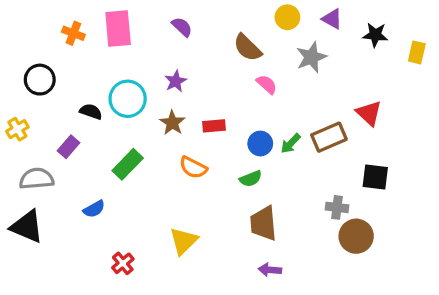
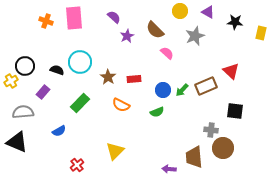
black circle: (40, 80) -> (25, 66), moved
purple star: (176, 81) -> (127, 36), moved
brown trapezoid: (263, 223) -> (194, 157), moved

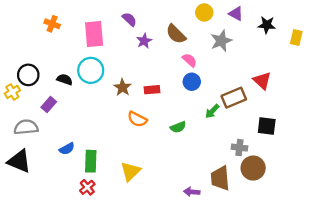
pink rectangle: (74, 18) -> (94, 34), moved
blue circle: (163, 90) -> (192, 82), moved
green arrow: (182, 90) -> (212, 111), moved
green rectangle: (80, 103) -> (91, 161), moved, turned -42

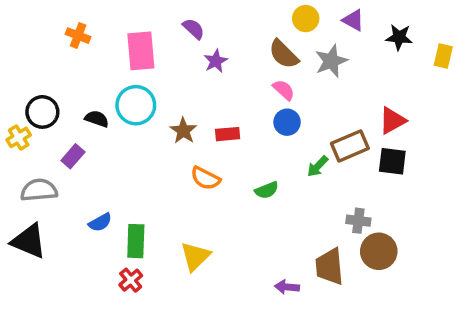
brown semicircle: (176, 34) -> (284, 54), moved
red triangle: (262, 81) -> (392, 120), turned 48
black square: (267, 126) -> (392, 161), moved

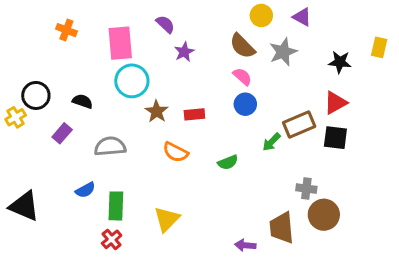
black star: (399, 37) -> (340, 62), moved
cyan circle: (136, 105) -> (132, 81), moved
gray semicircle: (39, 190) -> (110, 146), moved

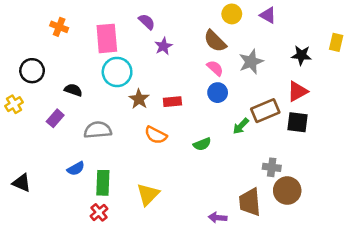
gray star: (283, 52) -> (251, 62), moved
black circle: (36, 95) -> (32, 71), moved
black triangle: (24, 206) -> (22, 183), size x0.7

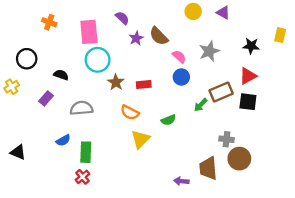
brown semicircle: (215, 41) -> (159, 36), moved
yellow triangle: (148, 194) -> (141, 139), moved

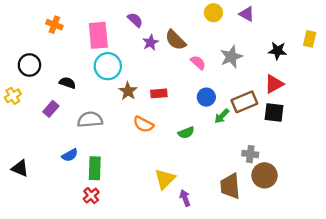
blue circle: (181, 77) -> (206, 97), moved
yellow triangle: (141, 139) -> (165, 179), moved
purple arrow: (181, 181) -> (185, 198), moved, turned 64

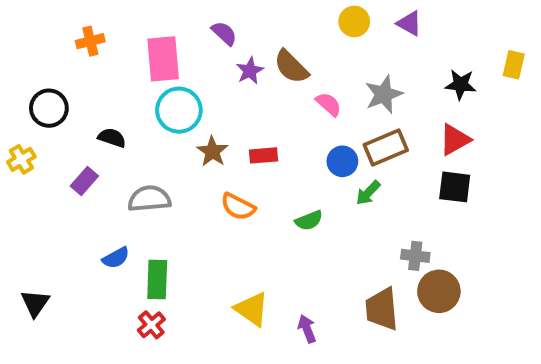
orange cross: (54, 25) -> (90, 41), turned -35
brown rectangle: (244, 102) -> (386, 148), moved
black triangle: (20, 168) -> (35, 303), moved, turned 42
yellow triangle: (165, 179) -> (252, 309), moved, turned -40

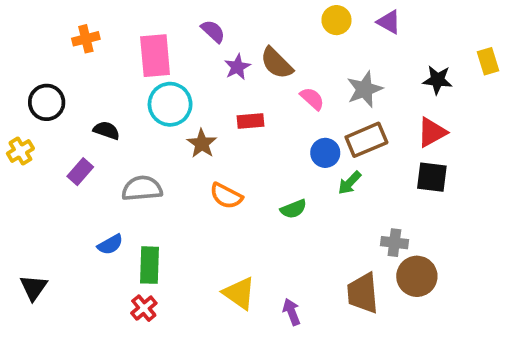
yellow rectangle: (514, 65) -> (488, 61), turned -30
red rectangle: (264, 155) -> (250, 121), moved

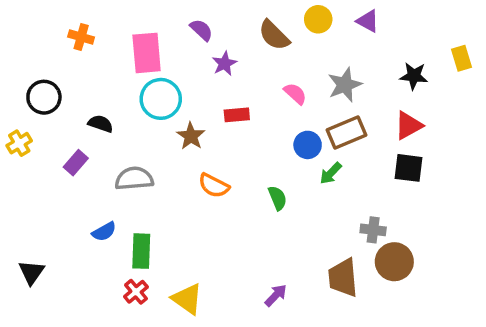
orange cross: (86, 39) -> (81, 37), turned 30
brown semicircle: (277, 63) -> (274, 35), moved
green semicircle: (293, 209) -> (278, 198), turned -90
yellow triangle: (239, 293) -> (187, 299), moved
purple arrow: (292, 312) -> (276, 295), turned 65

